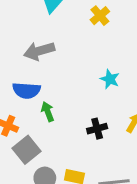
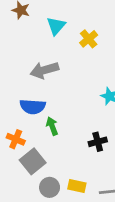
yellow cross: (100, 16) -> (89, 39), moved

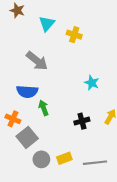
yellow cross: (89, 39) -> (74, 35), turned -32
gray arrow: (44, 70) -> (37, 61), turned -125
yellow rectangle: (77, 186) -> (64, 158), turned -32

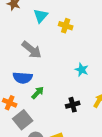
green arrow: (44, 108) -> (38, 93), turned 64

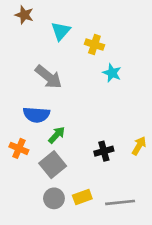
cyan star: (82, 70) -> (112, 73), moved
gray square: (23, 120) -> (53, 165), moved

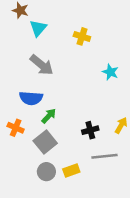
cyan triangle: (61, 31) -> (38, 28), moved
cyan star: (112, 73) -> (110, 72), moved
gray line: (120, 202) -> (104, 156), moved

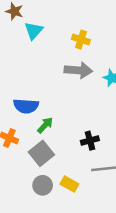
gray arrow: (42, 65) -> (78, 70), moved, turned -35
yellow rectangle: (71, 170) -> (69, 184), turned 49

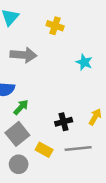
gray arrow: (78, 70) -> (23, 55), moved
yellow rectangle: (69, 184) -> (44, 150), moved

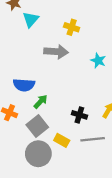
gray arrow: (23, 55) -> (56, 52), moved
black cross: (64, 122) -> (79, 115), turned 32
gray circle: (19, 164) -> (38, 154), size x1.5

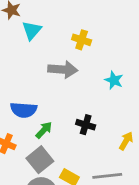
black cross: (79, 115) -> (86, 125), moved

